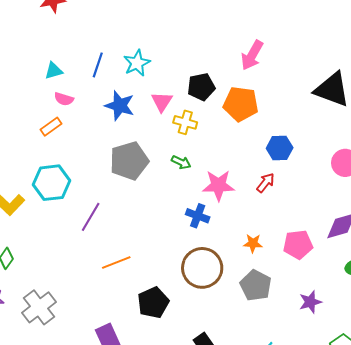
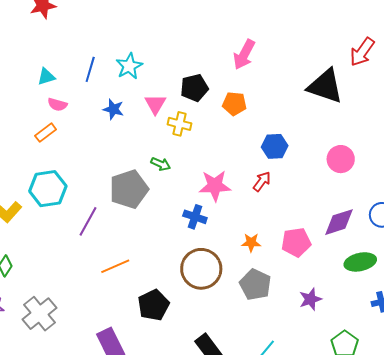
orange pentagon: (241, 104) -> (234, 104), size x0.7
blue star: (120, 106) -> (113, 109), size x0.7
gray pentagon: (129, 161) -> (129, 189), moved
green arrow: (181, 162) -> (161, 164), moved

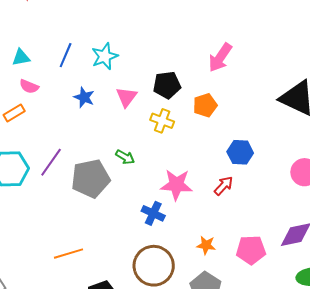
orange pentagon: (234, 104) -> (205, 105), turned -30
yellow cross: (179, 124) -> (162, 121), moved
purple line: (88, 221) -> (51, 162), moved

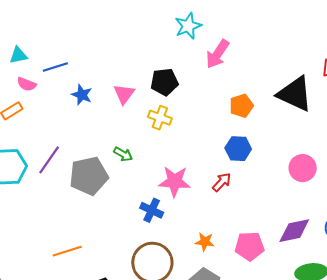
blue line: (66, 55) -> (55, 67), moved, turned 50
cyan star: (105, 56) -> (188, 26), moved
orange pentagon: (205, 105) -> (241, 106), moved

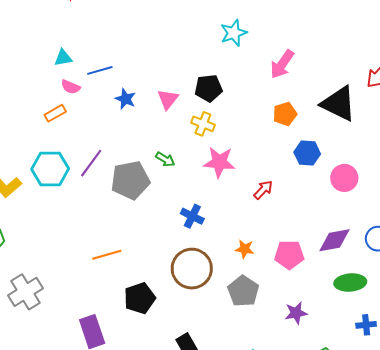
pink arrow: (217, 54) -> (282, 64), moved
blue hexagon: (238, 149) -> (307, 153), moved
pink star: (175, 181) -> (219, 162), moved

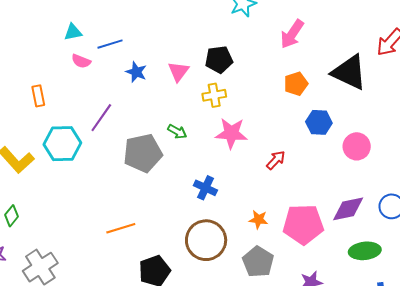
orange rectangle: (55, 113) -> (38, 96), moved, turned -70
yellow cross: (203, 124) -> (214, 95), turned -30
purple line: (91, 163) -> (101, 118), moved
pink pentagon: (289, 255) -> (303, 224), size x1.4

